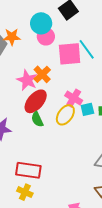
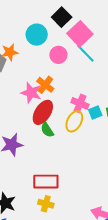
pink circle: (46, 36) -> (58, 55), moved
pink square: (70, 54) -> (80, 34), moved, turned -30

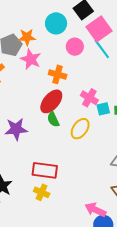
orange cross: (45, 85) -> (58, 74), turned -30
pink star: (31, 93) -> (31, 59), moved
yellow ellipse: (74, 121) -> (80, 129), moved

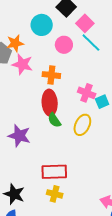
pink square: (99, 29) -> (85, 23), size x0.7
red ellipse: (51, 101) -> (50, 103), turned -35
purple star: (16, 129) -> (19, 136), turned 30

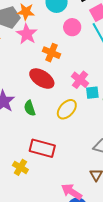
red ellipse: (50, 103) -> (42, 79), turned -70
green semicircle: (54, 120) -> (30, 108), moved
red rectangle: (54, 172) -> (42, 148), moved

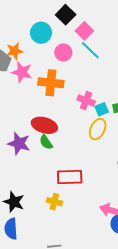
orange cross: (51, 53) -> (51, 83), size x1.4
red ellipse: (42, 79) -> (44, 125), moved
yellow ellipse: (67, 109) -> (98, 129), moved

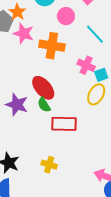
cyan line: (90, 50) -> (95, 34), moved
orange star: (15, 51) -> (17, 12), turned -30
red ellipse: (44, 125) -> (43, 88), turned 30
red rectangle: (70, 177) -> (64, 124), moved

